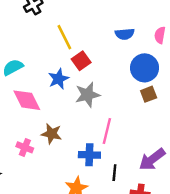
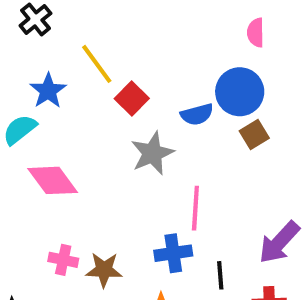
blue semicircle: (125, 34) -> (197, 114), moved
blue star: (58, 79) -> (48, 91), moved
brown star: (52, 134) -> (104, 270), moved

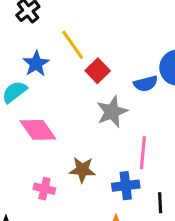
brown star: (104, 270) -> (82, 170), moved

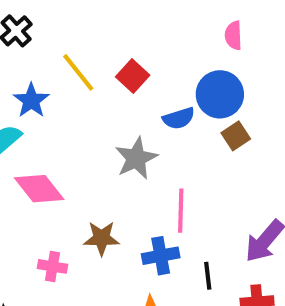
red square: (98, 71) -> (133, 76), moved

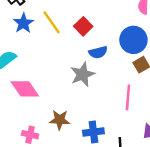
blue star: (31, 101) -> (23, 23), moved
blue semicircle: (179, 118) -> (98, 52), moved
pink line: (181, 211) -> (128, 97), moved

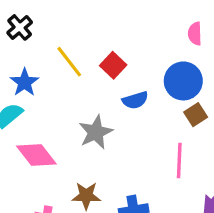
blue star: (23, 23) -> (24, 82), moved
gray star: (83, 74) -> (96, 132), moved

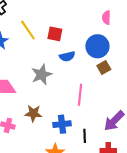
red square: (113, 65) -> (55, 34), turned -35
pink line: (179, 161) -> (80, 95), moved

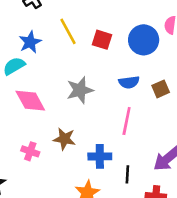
blue circle: (97, 46) -> (144, 40), moved
blue semicircle: (67, 56) -> (129, 82), moved

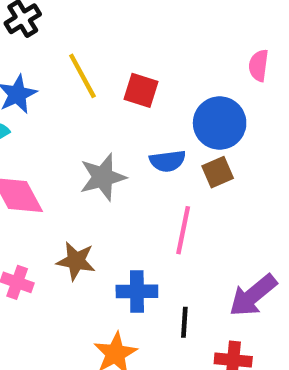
blue circle: (144, 40) -> (220, 123), moved
blue semicircle: (129, 82) -> (168, 161), moved
brown square: (161, 89) -> (218, 172), moved

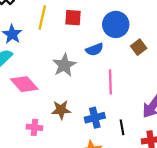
yellow line: (82, 76) -> (42, 17), turned 55
brown square: (218, 172) -> (139, 47), moved

